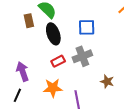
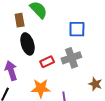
black ellipse: (53, 34) -> (28, 44), moved

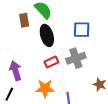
black ellipse: (28, 44) -> (47, 35), moved

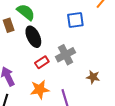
blue square: (82, 30) -> (75, 20), moved

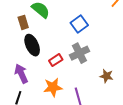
blue square: (75, 20) -> (79, 24), moved, turned -30
black ellipse: (33, 37) -> (32, 45), moved

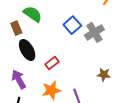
gray cross: (79, 53) -> (94, 32), moved

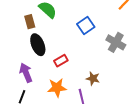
gray cross: (94, 32) -> (116, 42), moved, turned -36
brown star: (104, 75) -> (93, 78), moved

